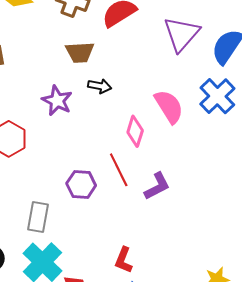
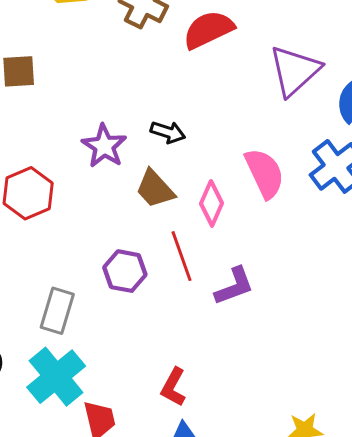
brown trapezoid: (80, 52) -> (155, 189), moved, turned 44

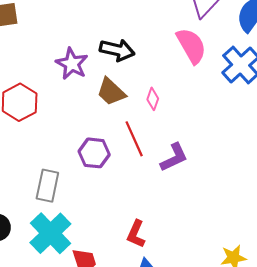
black arrow: (168, 132) -> (117, 50), size x1.4
pink semicircle: (265, 173) -> (191, 46), moved
pink diamond: (211, 203) -> (153, 99), size x0.7

